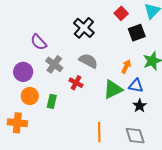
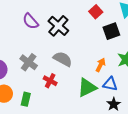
purple semicircle: (39, 42) -> (31, 21), moved

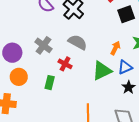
blue triangle: (110, 84) -> (125, 67), turned -35
green rectangle: (26, 99) -> (50, 83), moved

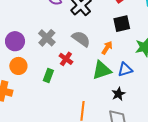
black square: (126, 14) -> (122, 24), moved
orange arrow: (115, 48) -> (107, 48), moved
black star: (129, 87) -> (118, 94), moved

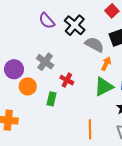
gray semicircle: (81, 39) -> (94, 45), moved
orange circle: (18, 66) -> (28, 86), moved

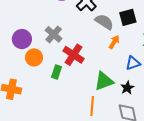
red cross: (67, 80) -> (74, 55), size x1.5
green triangle: (104, 87) -> (104, 81), moved

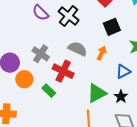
gray semicircle: (104, 22) -> (78, 49), moved
green rectangle: (57, 72) -> (49, 91), turned -56

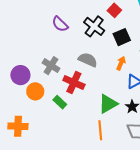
purple semicircle: (40, 13) -> (60, 24), moved
black cross: (69, 16) -> (94, 26), moved
orange arrow: (102, 53) -> (121, 63), moved

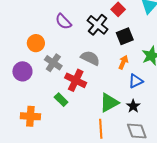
orange circle: (35, 91) -> (36, 43), moved
orange cross: (18, 126) -> (30, 116), moved

